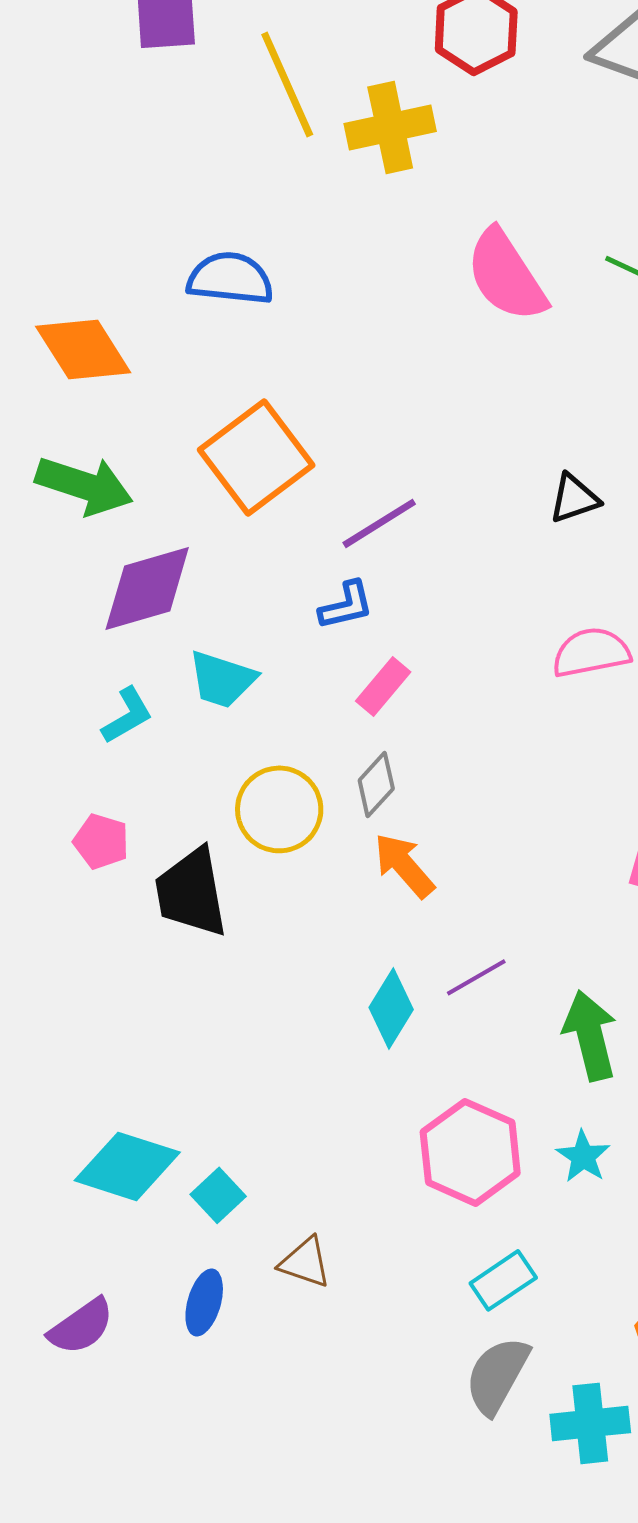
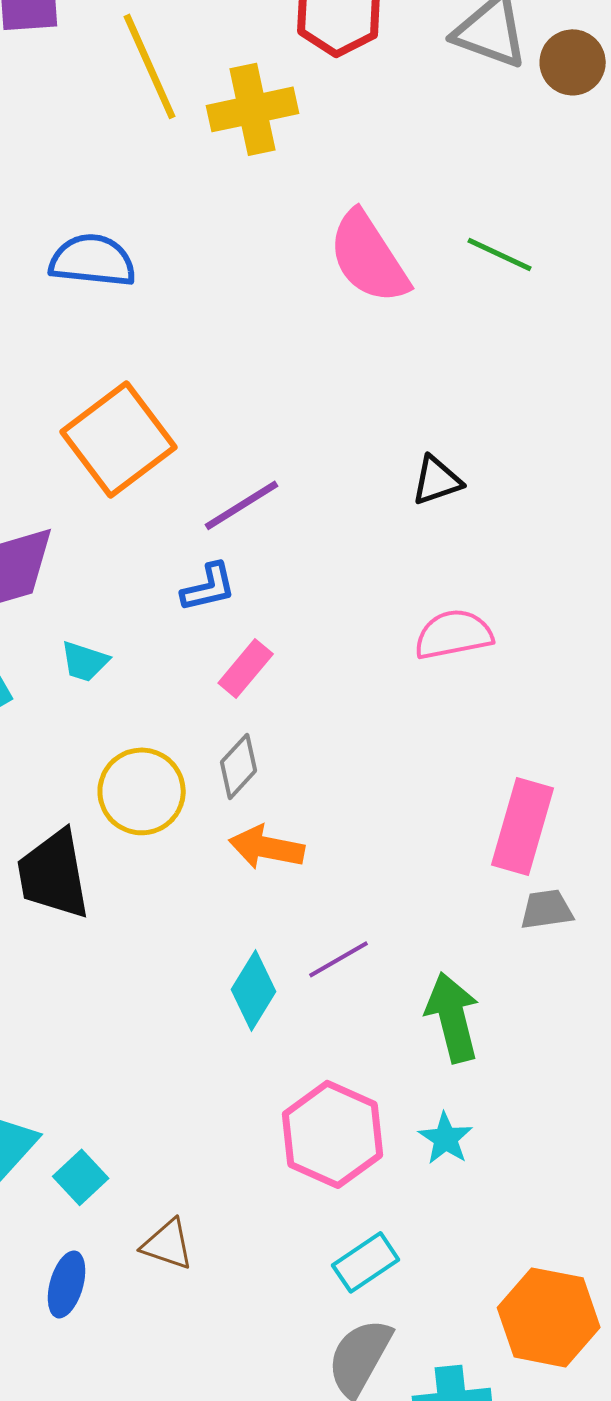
cyan trapezoid: (222, 679) -> (85, 661), size x0.7
orange arrow: (404, 865) -> (267, 847), turned -38

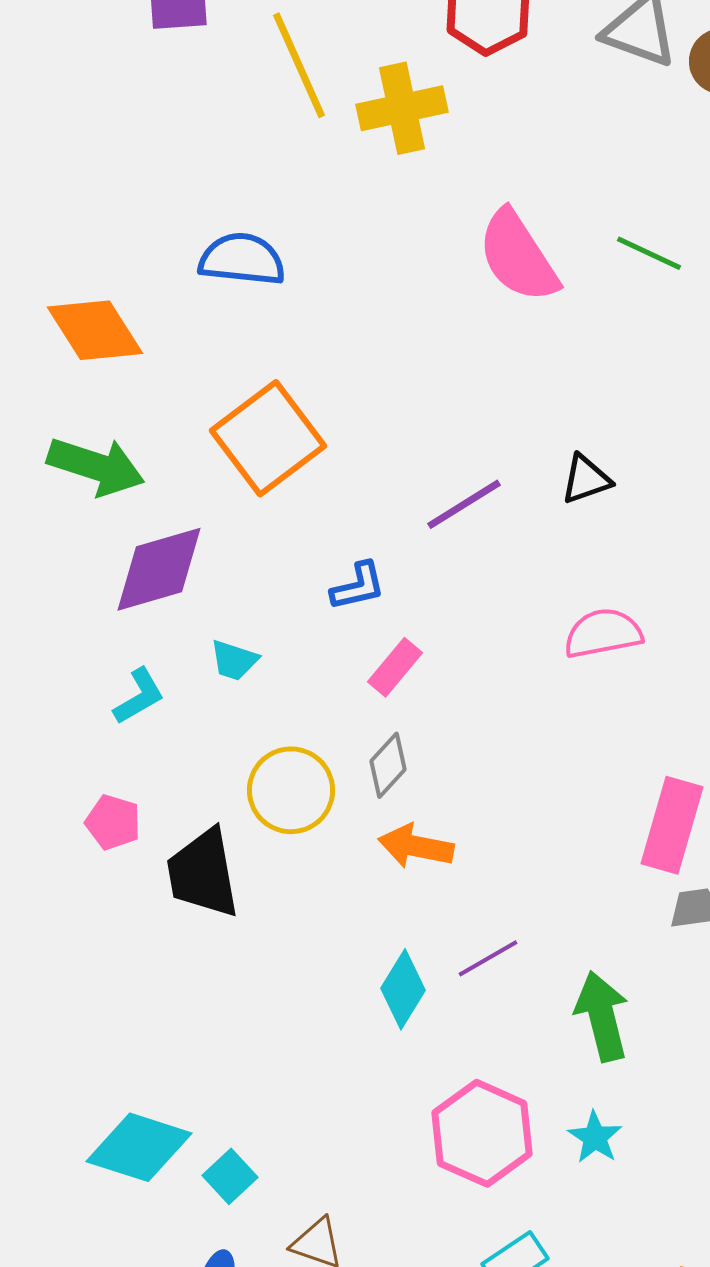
purple line: (242, 505) -> (464, 504), moved

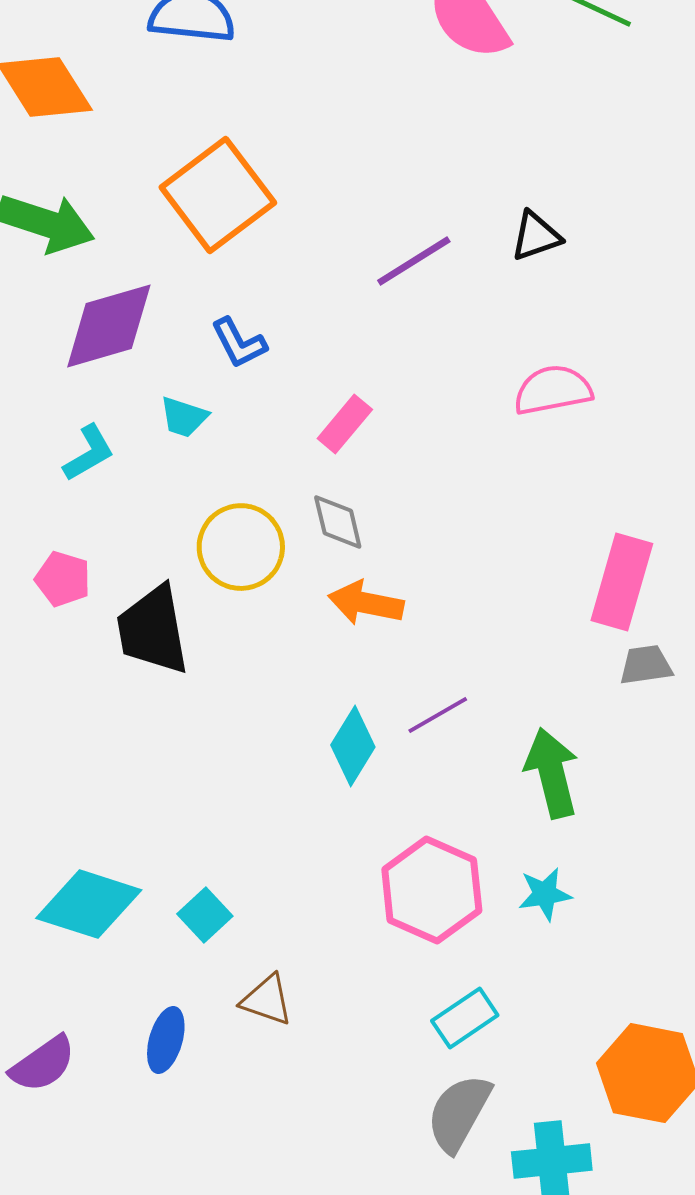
blue L-shape: (358, 586) -> (239, 343), moved, turned 76
gray diamond: (388, 765) -> (338, 522), turned -56
cyan star: (595, 1137) -> (545, 894), turned 30
cyan square: (230, 1176) -> (205, 915), moved

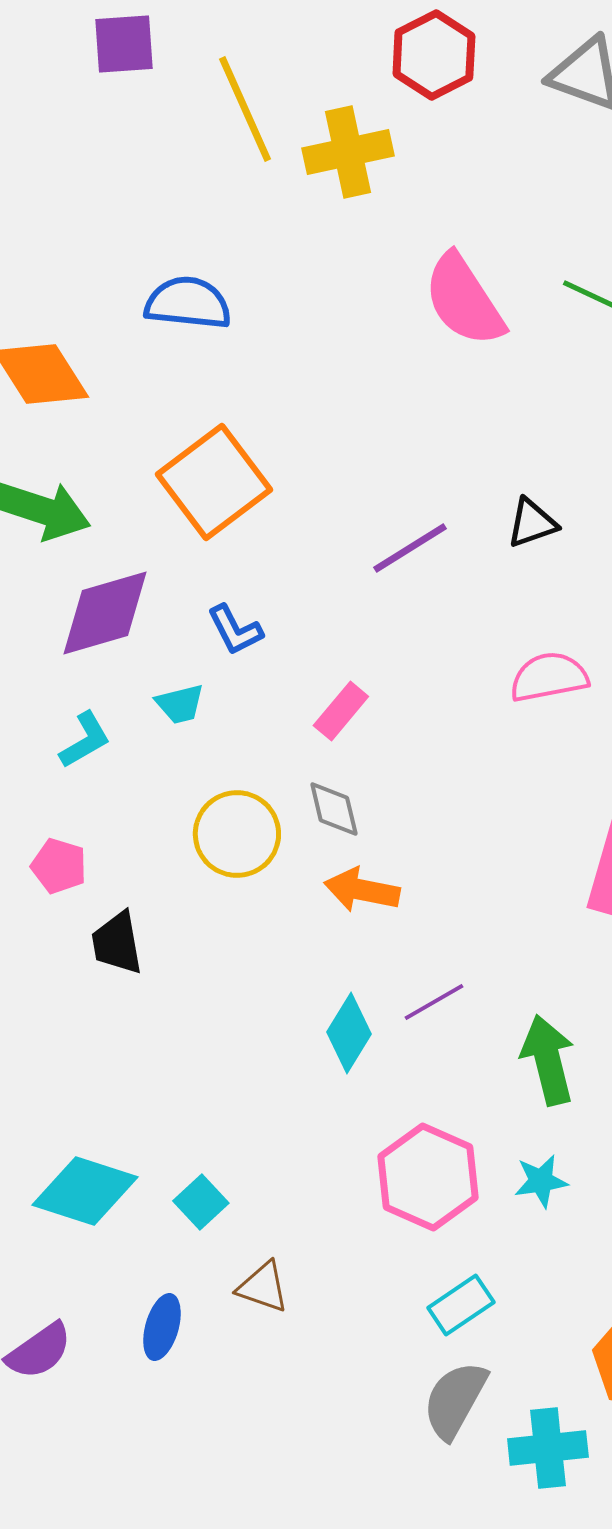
cyan trapezoid: (184, 417) -> (180, 704), turned -32
black trapezoid: (153, 630) -> (117, 943), moved, size x0.7

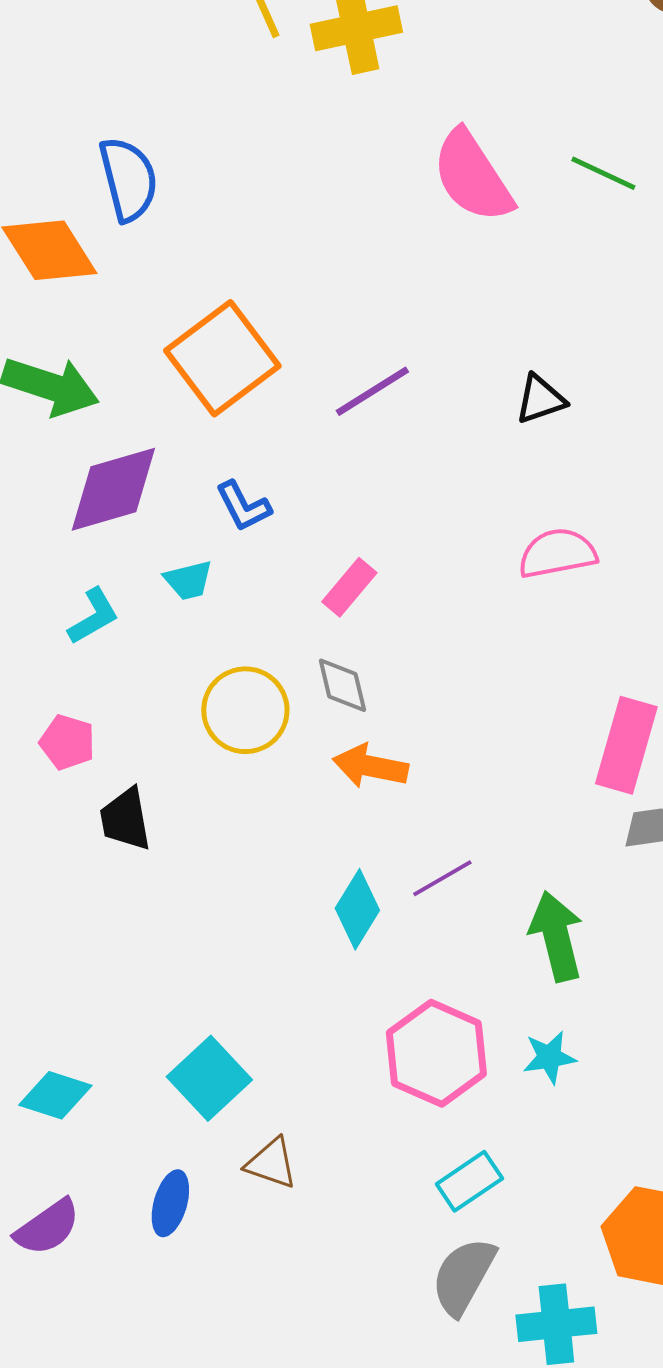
blue semicircle: (188, 303) -> (128, 179), moved, turned 70
purple line: (410, 548) -> (372, 391), moved
cyan diamond: (85, 1191) -> (55, 1095), moved, size x0.7
cyan square: (201, 1202) -> (209, 1078), size x1.5

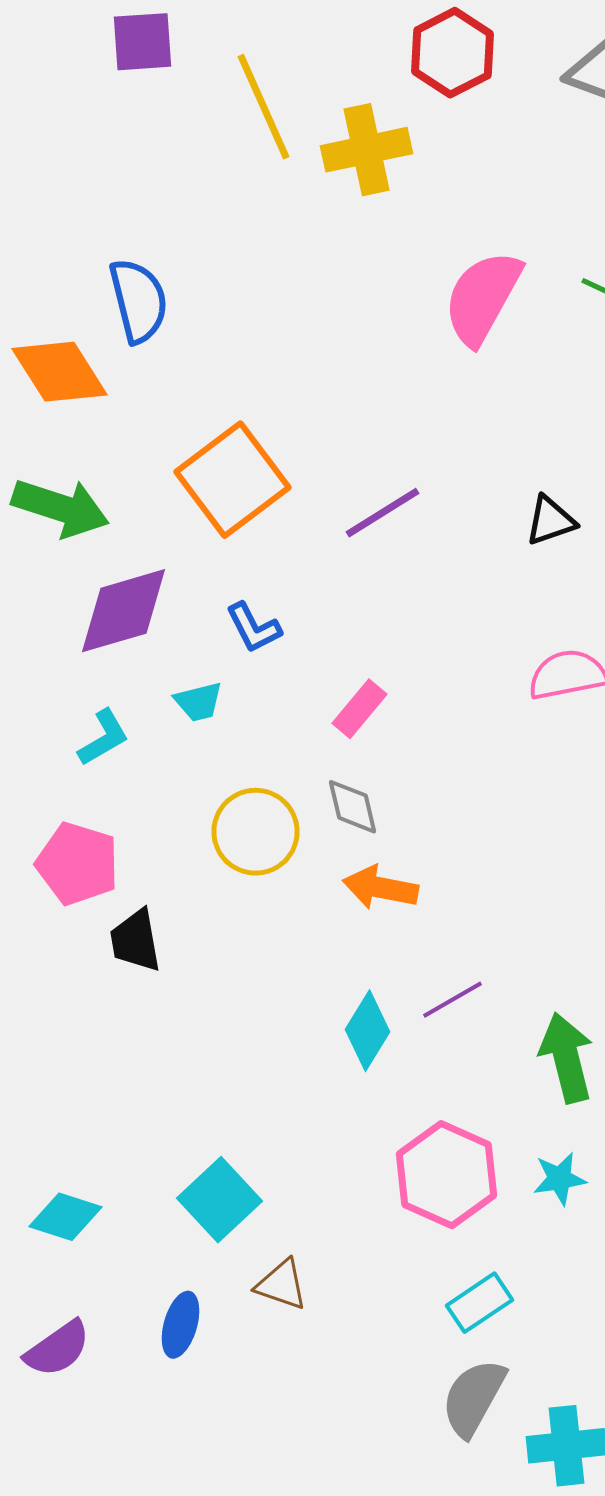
pink semicircle: (472, 176) -> (482, 298), turned 62
pink pentagon: (67, 742) -> (78, 864), size x1.5

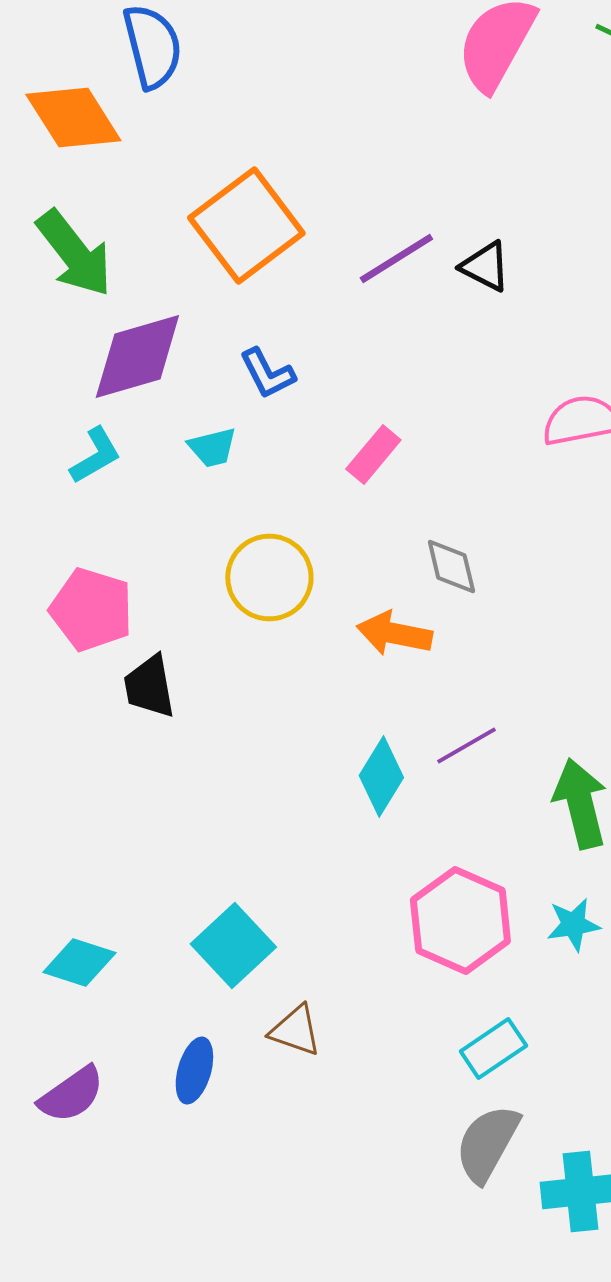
green arrow: (60, 508) -> (74, 254), turned 34
black triangle: (550, 521) -> (485, 266), moved, turned 46
cyan L-shape: (104, 738) -> (95, 456), moved
gray diamond: (352, 807) -> (451, 566), moved

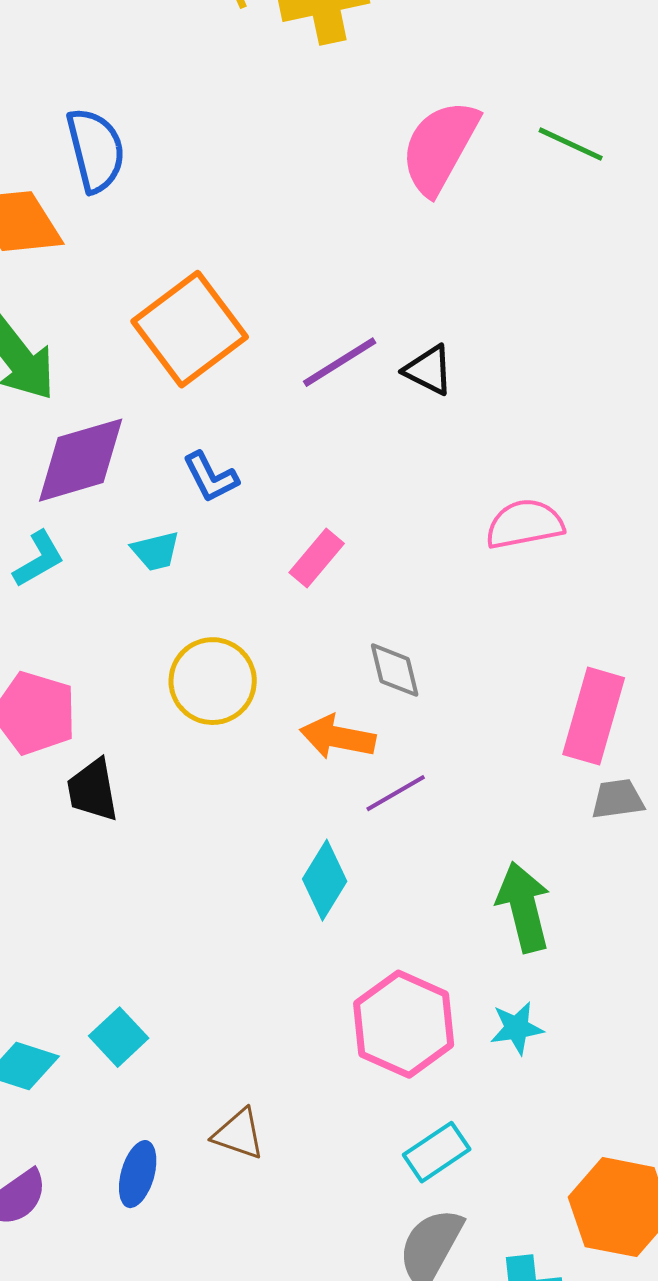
purple line: (466, 746) -> (396, 793), moved
cyan square: (233, 946) -> (119, 1037), moved, size x0.7

